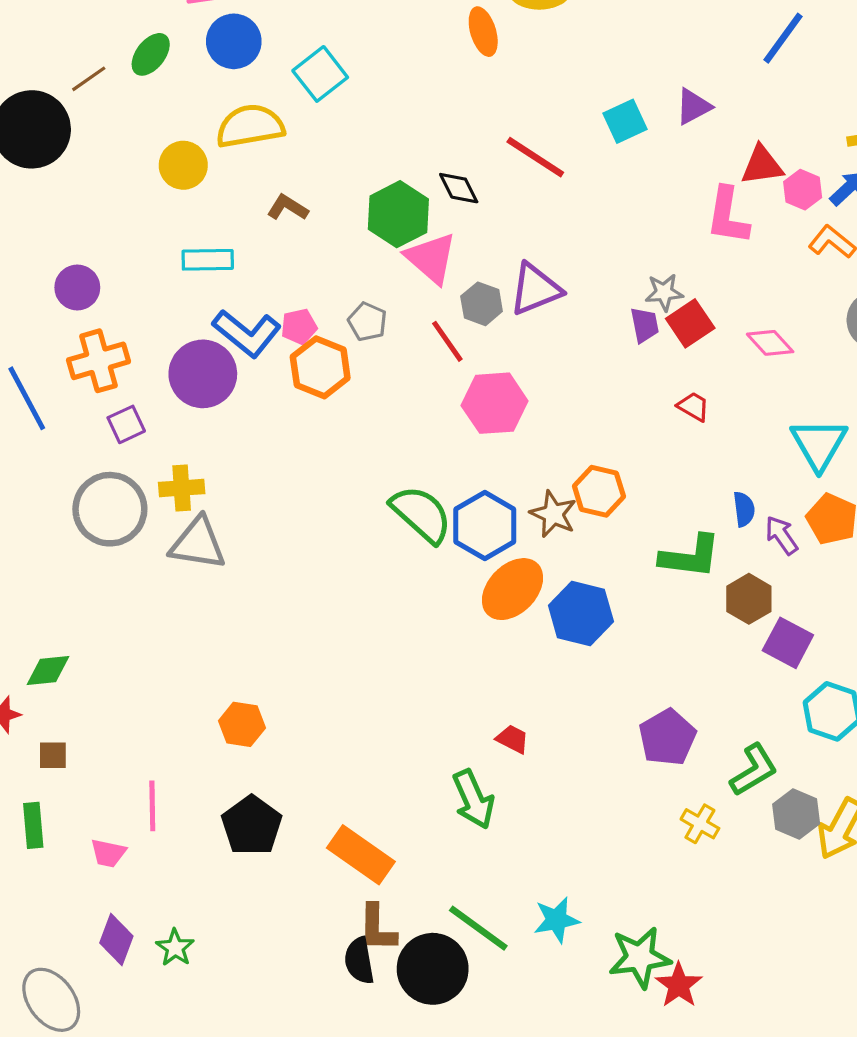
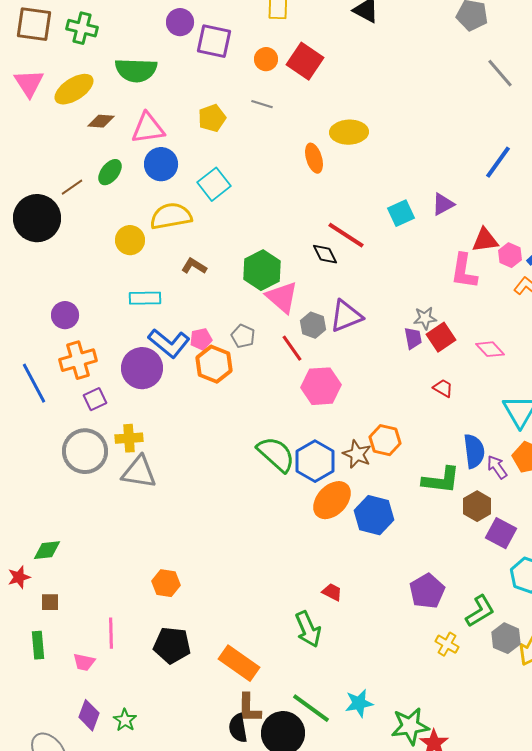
black diamond: (459, 188) -> (325, 254), moved
blue semicircle: (744, 509) -> (474, 451), size x1.6
black pentagon: (252, 825) -> (172, 645), turned -30

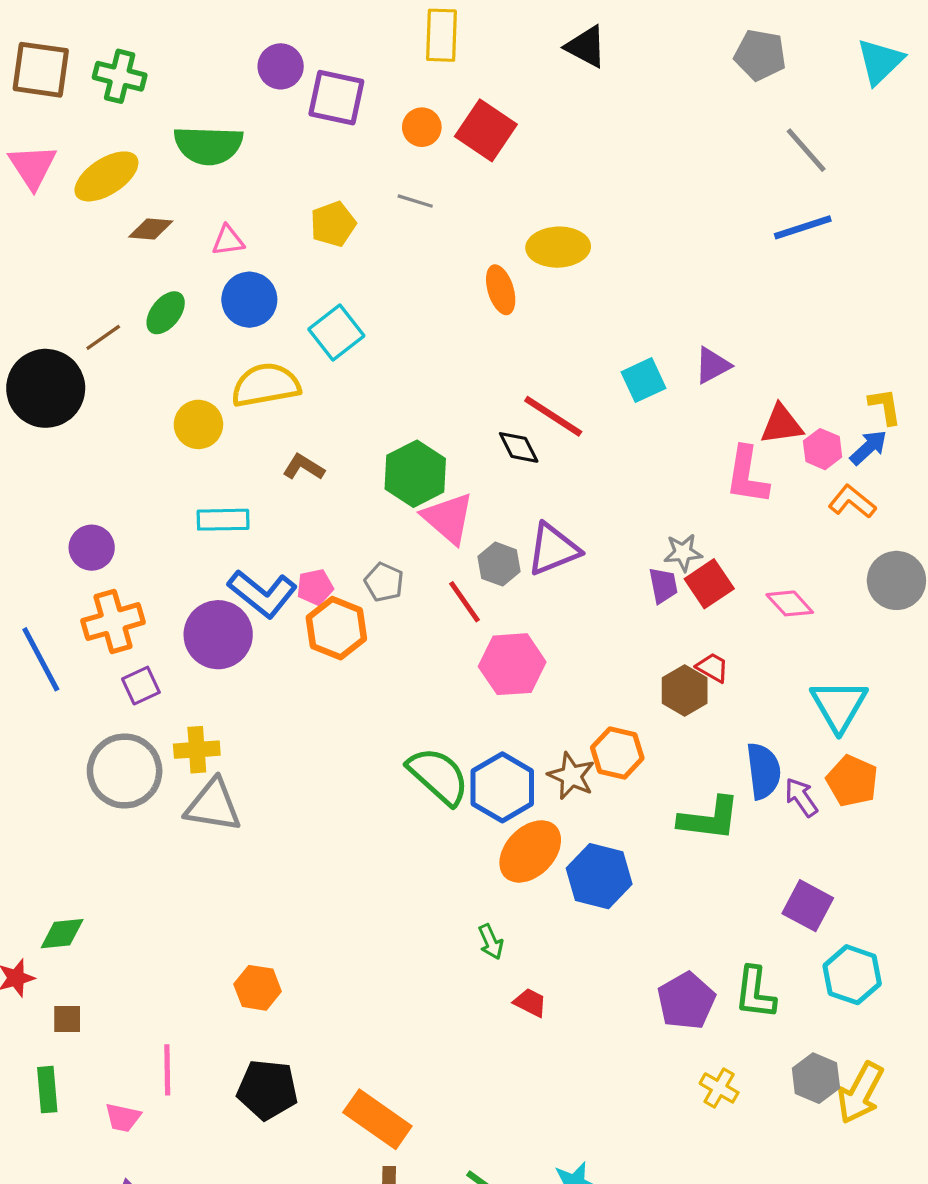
pink triangle: (148, 128) -> (228, 240), size x0.6
blue line: (498, 162) -> (803, 227), moved, turned 36
brown hexagon: (477, 506) -> (685, 691), moved
green L-shape: (480, 611) -> (755, 993), moved, turned 128
green arrow: (308, 629) -> (491, 942), moved, size x0.6

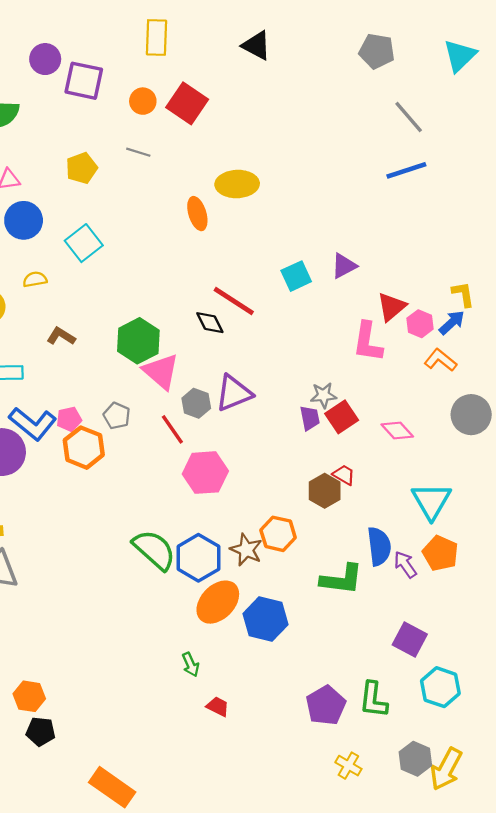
yellow semicircle: (266, 385) -> (35, 279), size x0.5
red triangle: (781, 424) -> (392, 307), turned -32
black pentagon: (267, 1090) -> (41, 732), moved, size x0.7

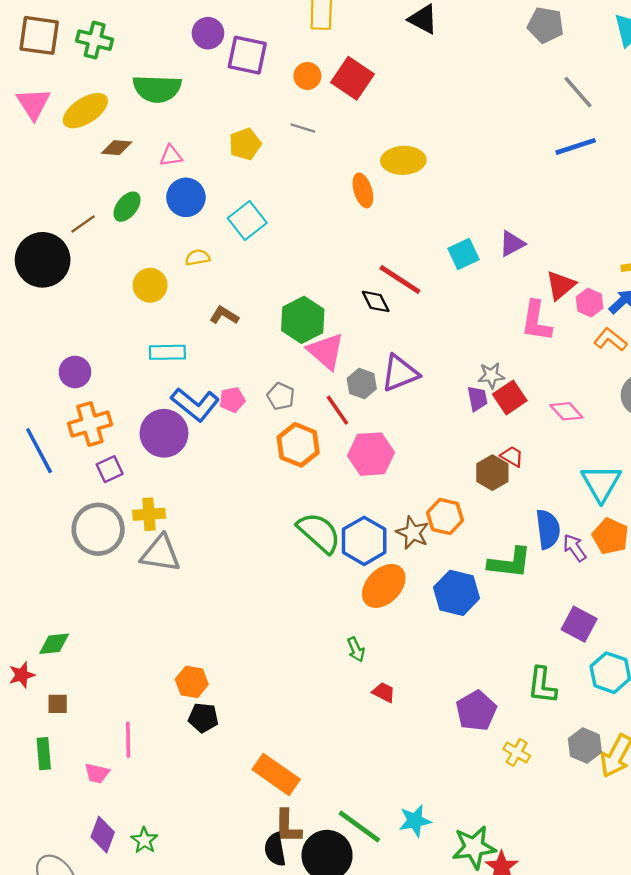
orange hexagon: (84, 448) -> (298, 445), moved
blue hexagon: (266, 619) -> (457, 593), moved
purple pentagon: (326, 705) -> (476, 711), moved

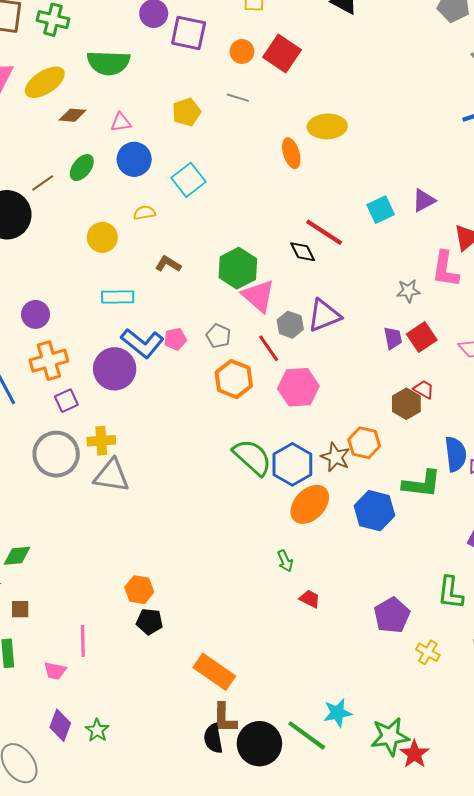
gray star: (491, 375) -> (408, 291), moved
green line: (359, 826) -> (307, 735), moved

